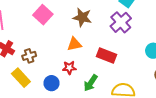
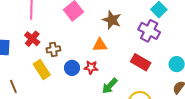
purple cross: (121, 22) -> (149, 31), turned -30
red rectangle: (106, 56) -> (141, 62), moved
blue circle: (51, 83) -> (72, 68), moved

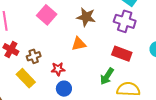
red star: (91, 67) -> (58, 69), moved
blue circle: (72, 68) -> (64, 89), moved
green arrow: (110, 86) -> (107, 76), moved

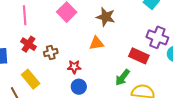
purple cross: (125, 21) -> (157, 37), moved
yellow rectangle: (26, 78) -> (31, 79), moved

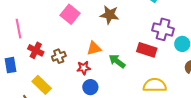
pink line: (25, 15) -> (19, 29), moved
orange triangle: (97, 43) -> (94, 48), moved
green arrow: (123, 77) -> (117, 61), moved, turned 96

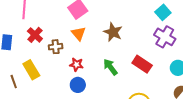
brown star: (109, 15) -> (113, 32), moved
purple cross: (163, 29) -> (165, 37), moved
orange triangle: (94, 48) -> (78, 34), moved, turned 49

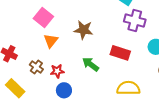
orange triangle: (78, 34) -> (51, 41), turned 35
brown cross: (56, 47) -> (36, 67), moved, turned -32

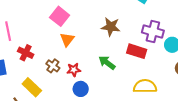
purple cross: (135, 20) -> (153, 31), moved
brown star: (84, 30) -> (111, 27), moved

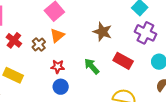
purple cross: (153, 31) -> (145, 33), moved
brown cross: (53, 66) -> (39, 45), moved
yellow rectangle: (32, 87) -> (13, 75), turned -30

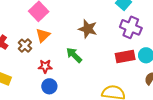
red rectangle: (123, 61) -> (125, 57), moved, turned -36
green arrow: (92, 66) -> (74, 55), moved

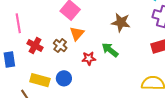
red star: (45, 66) -> (89, 58), moved
blue circle: (49, 86) -> (64, 78), moved

